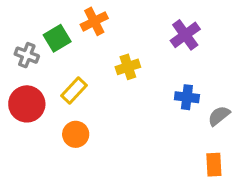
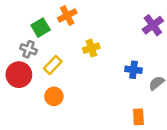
purple cross: (185, 35) -> (153, 25), moved
gray cross: (27, 55) -> (29, 49), moved
orange rectangle: (214, 165) -> (138, 117), moved

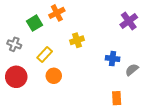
gray cross: (29, 49) -> (14, 44), moved
red circle: (19, 75) -> (16, 77), moved
orange circle: (54, 96) -> (54, 76), moved

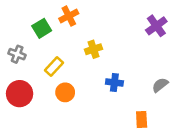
blue cross: (113, 59) -> (114, 83), moved

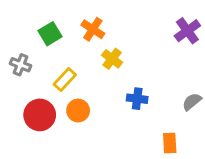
orange cross: (69, 16) -> (93, 29), moved, turned -30
yellow cross: (93, 49) -> (112, 59), turned -35
red circle: (20, 94) -> (40, 115), moved

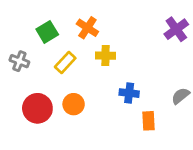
yellow cross: (112, 59) -> (105, 56), turned -36
yellow rectangle: (65, 79) -> (65, 62), moved
orange rectangle: (170, 143) -> (149, 121), moved

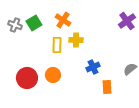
gray cross: (19, 61) -> (15, 25), moved
yellow rectangle: (65, 62) -> (57, 45), moved, turned -42
blue cross: (129, 93) -> (93, 67), turned -32

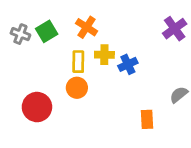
blue cross: (93, 67) -> (128, 64), moved
orange circle: (53, 75) -> (77, 88), moved

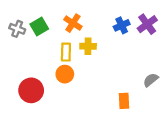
blue cross: (128, 64) -> (122, 25), moved

